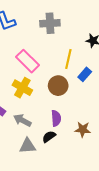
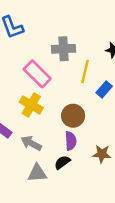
gray cross: (50, 23) -> (63, 49), moved
brown circle: (58, 86) -> (73, 116), moved

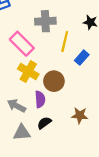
yellow cross: (31, 105) -> (28, 72), moved
purple semicircle: (71, 141) -> (40, 99), moved

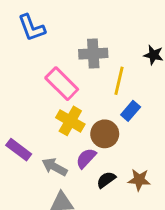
blue rectangle: (82, 58) -> (131, 111), moved
purple semicircle: (40, 99) -> (86, 158), turned -133
black semicircle: (44, 123) -> (106, 180), moved

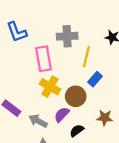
blue L-shape: (32, 28) -> (17, 32), moved
pink rectangle: (62, 84) -> (43, 59), turned 35
brown star: (139, 180) -> (105, 118), moved

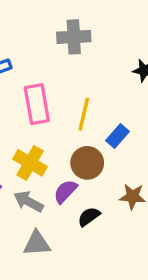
gray cross: (67, 36) -> (74, 37), moved
yellow line: (86, 57) -> (84, 114), moved
yellow cross: (50, 87) -> (30, 163), moved

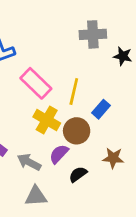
gray cross: (74, 37) -> (93, 34), moved
pink rectangle: (37, 104) -> (36, 83), turned -36
yellow cross: (30, 163) -> (47, 120), moved

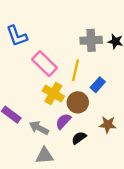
gray cross: (93, 34) -> (91, 40), moved

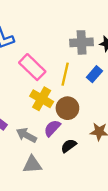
blue rectangle: (98, 85) -> (94, 74), moved

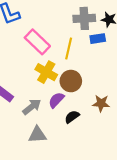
blue rectangle: (94, 74) -> (98, 39), moved, turned 40
gray arrow: (26, 135) -> (32, 107), turned 114

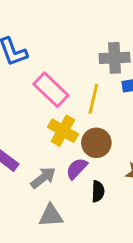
black semicircle: (72, 117) -> (98, 191), turned 128

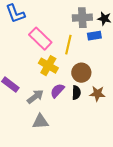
brown circle: (96, 143) -> (81, 73), moved
black semicircle: (98, 191) -> (76, 93), moved

